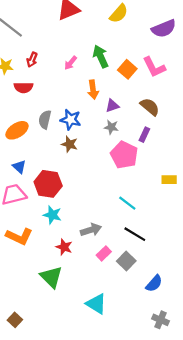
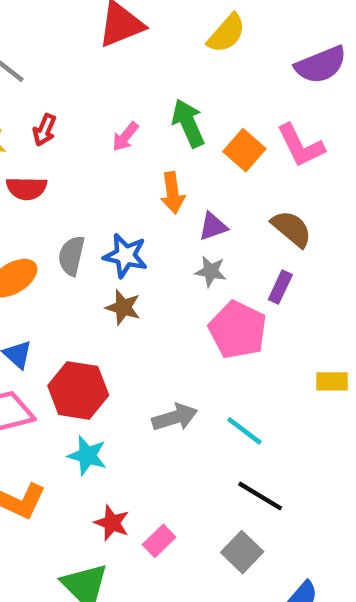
gray arrow: (91, 230) -> (175, 417), moved
pink rectangle: (104, 253) -> (159, 541), moved

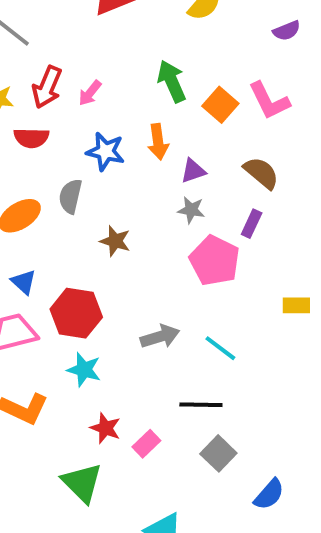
purple semicircle: (321, 65) -> (287, 31), size x0.6
red arrow: (45, 130) -> (47, 87), size x1.5
pink arrow: (125, 137) -> (90, 93), moved
blue star: (125, 256) -> (105, 151), moved
black line: (260, 496) -> (201, 405), moved, turned -30

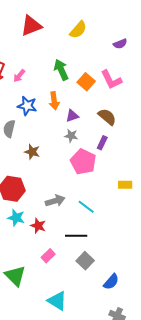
red star: (105, 428) -> (38, 226), moved

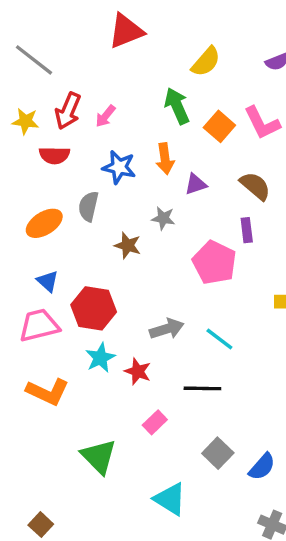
yellow semicircle: (78, 30) -> (206, 62), moved
gray star: (71, 136) -> (163, 218), moved
purple rectangle: (102, 143) -> (247, 230), turned -32
cyan star: (16, 218) -> (100, 358), turned 30
gray square: (85, 261) -> (218, 453), moved

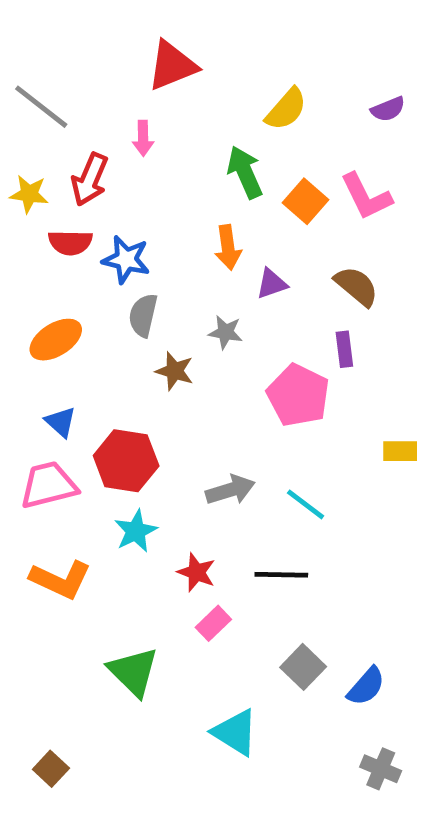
pink arrow: (105, 116) -> (143, 138), moved, turned -40
blue star: (119, 167) -> (126, 259), moved
gray semicircle: (88, 206) -> (143, 315), moved
red star: (138, 371) -> (196, 572), moved

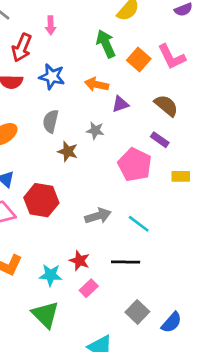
orange arrow: (228, 247) -> (97, 84), turned 110
blue star: (126, 259) -> (52, 77), moved
purple rectangle: (344, 349) -> (160, 140), turned -48
yellow rectangle: (400, 451) -> (181, 176), moved
cyan star: (136, 531) -> (51, 275), moved, turned 30

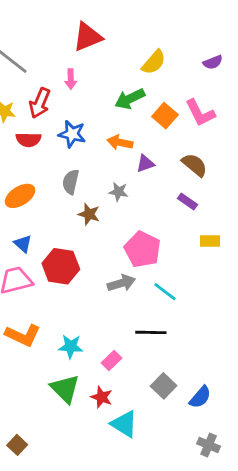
green arrow: (106, 44) -> (130, 99), turned -92
pink pentagon: (135, 165) -> (142, 249), moved
red star: (80, 261) -> (102, 397), moved

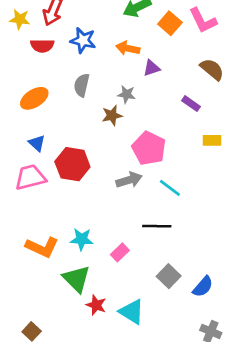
brown semicircle: (195, 165) -> (212, 69), moved
brown star: (89, 214) -> (112, 115), moved, turned -30
orange L-shape: (23, 335) -> (42, 247), moved
red star: (102, 397) -> (96, 305), moved

